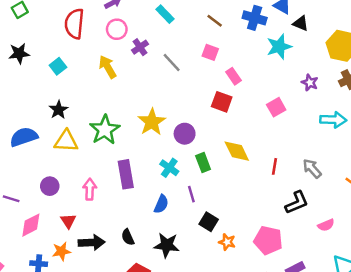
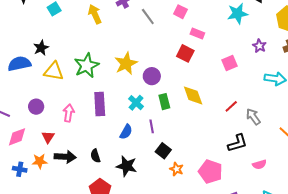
pink rectangle: (233, 76) -> (197, 34), turned -40
black star: (58, 110) -> (41, 48), moved
red line: (275, 166) -> (231, 106), moved, turned 32

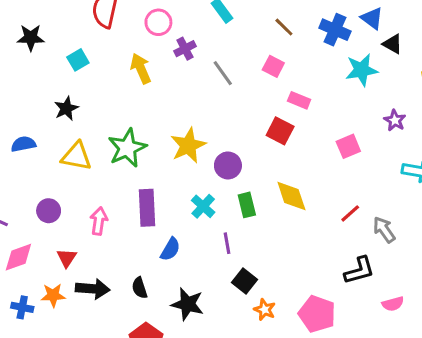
black star: (41, 48) -> (66, 108), moved
blue semicircle: (19, 64) -> (23, 144), size x0.7
blue semicircle: (126, 132) -> (170, 249), moved

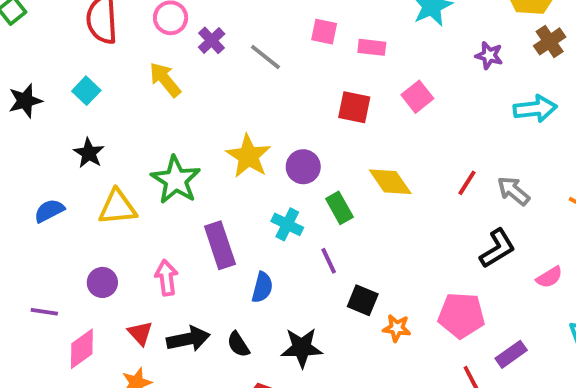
black star: (31, 38) -> (25, 101), moved
pink rectangle: (299, 100) -> (372, 47), moved
pink square: (348, 146) -> (417, 97), moved
black arrow: (93, 289) -> (188, 339), moved

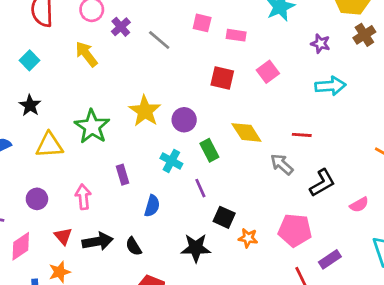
cyan arrow: (535, 109) -> (330, 86), moved
red line: (467, 183) -> (302, 135), turned 60
gray arrow: (513, 191) -> (282, 164), moved
purple rectangle: (220, 245) -> (122, 175), size x0.6
black star: (302, 348) -> (196, 248), moved

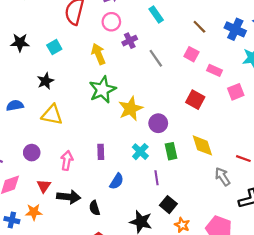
pink square: (268, 72) -> (236, 92), moved
green star: (92, 127) -> (102, 90), moved

